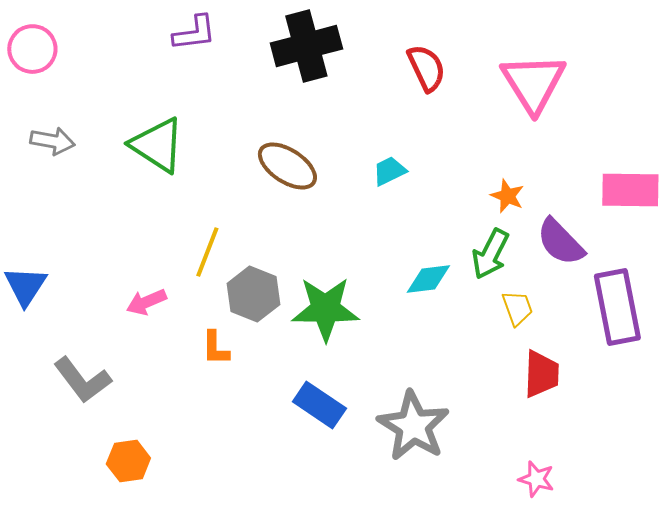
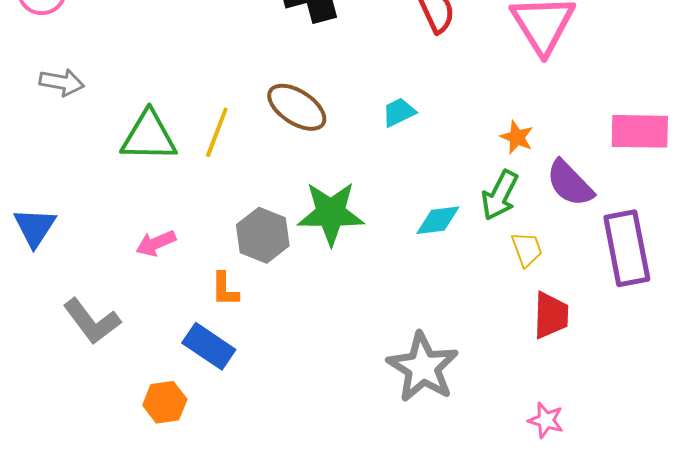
green triangle: (157, 145) -> (149, 136), moved, turned -32
yellow line: (207, 252) -> (217, 132), moved
green star: (325, 309) -> (331, 213), moved
blue rectangle: (319, 405) -> (209, 346), moved
orange hexagon: (128, 461) -> (165, 402), moved

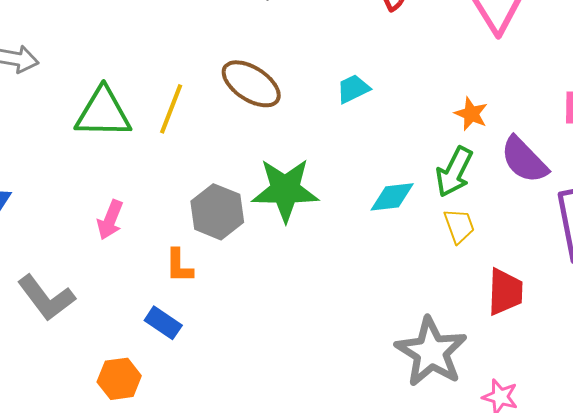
pink arrow: (156, 243) -> (110, 220), turned -45
yellow trapezoid: (527, 249) -> (459, 226), moved
blue rectangle: (209, 346) -> (163, 323), size x0.7
gray star: (423, 367) -> (431, 352), moved

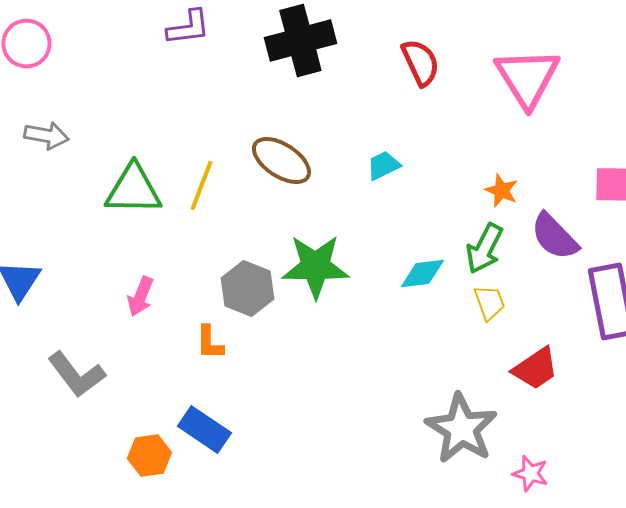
red trapezoid: (505, 292) -> (535, 368), turned 54
blue rectangle: (163, 323) -> (204, 430), moved, size x1.4

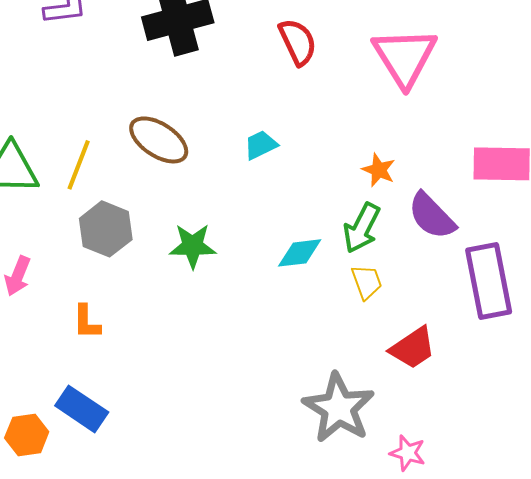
green star: (315, 266) -> (193, 246), size x0.7
gray hexagon: (247, 288) -> (106, 229), moved

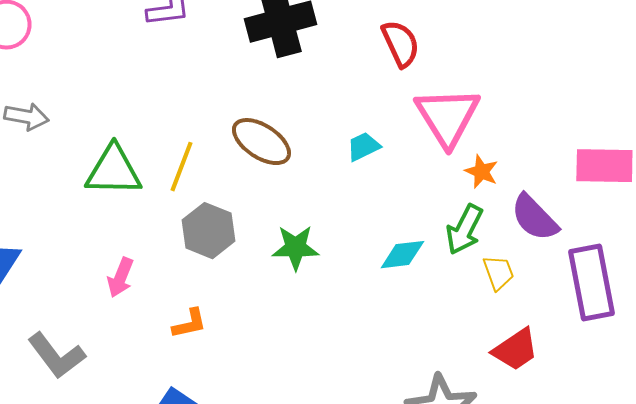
pink triangle: (405, 57) -> (447, 117), moved
yellow trapezoid: (367, 282) -> (498, 273), moved
orange L-shape: (87, 322) -> (189, 324), turned -102

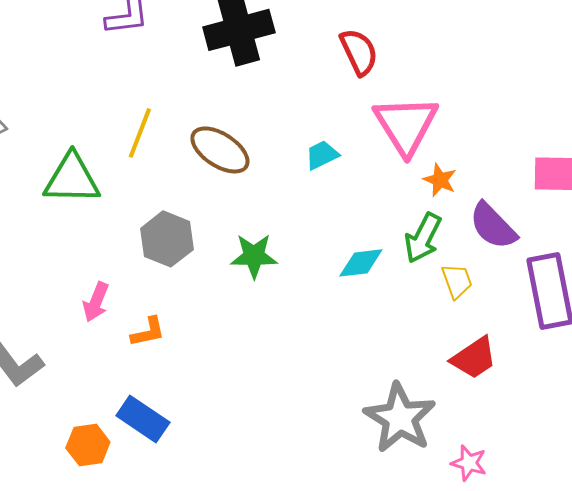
yellow line: (181, 167) -> (140, 133), moved
pink arrow: (120, 278) -> (96, 302), moved

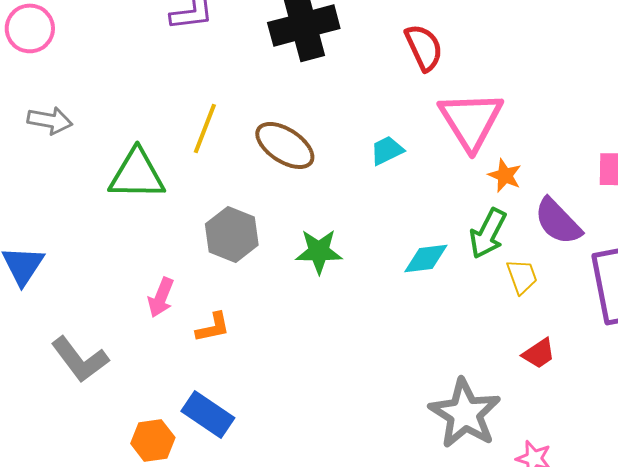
red trapezoid: (474, 358) -> (539, 353), size x0.7

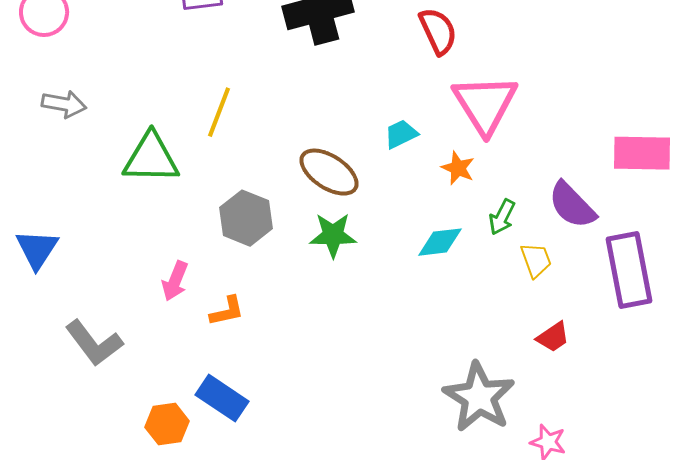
brown ellipse: (285, 145) -> (329, 172), moved
orange star: (505, 175) -> (458, 168), moved
green arrow: (488, 233) -> (502, 217), size x0.7

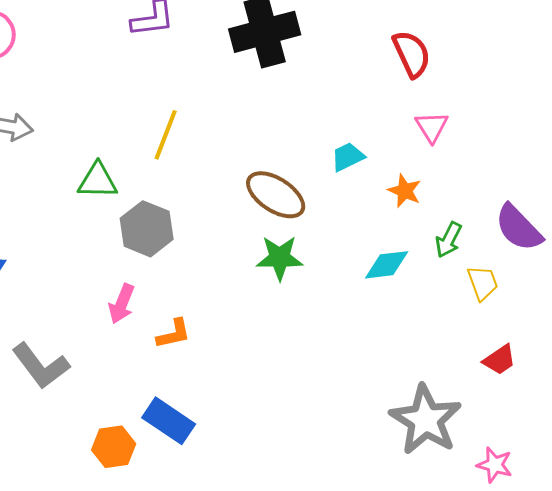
red semicircle: (438, 31) -> (412, 54), moved
pink triangle: (485, 104) -> (432, 127), size x0.5
green triangle: (151, 158) -> (98, 181), size x0.7
gray hexagon: (246, 218) -> (147, 229), moved

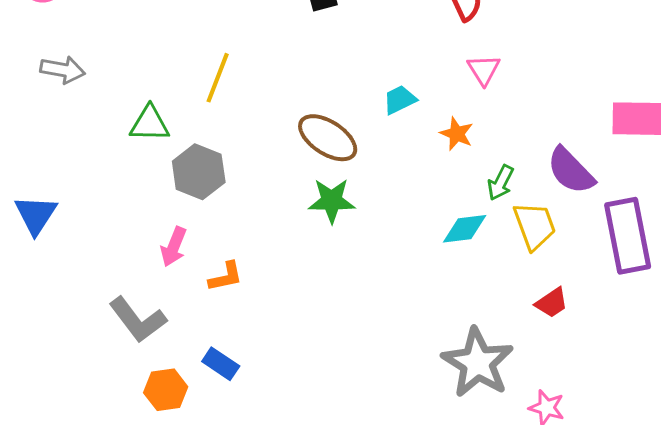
cyan diamond: (387, 265) -> (465, 229), moved
yellow trapezoid: (483, 283) -> (535, 226), size x1.4
gray L-shape: (41, 366) -> (138, 320), moved
blue rectangle: (169, 421) -> (221, 364), size x0.7

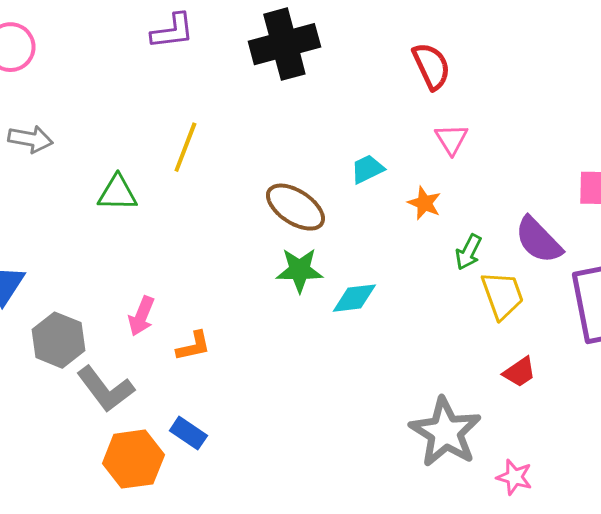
gray hexagon: (199, 172) -> (58, 340), moved
cyan diamond: (465, 229) -> (354, 298), moved
orange hexagon: (166, 390) -> (133, 459), size x1.4

